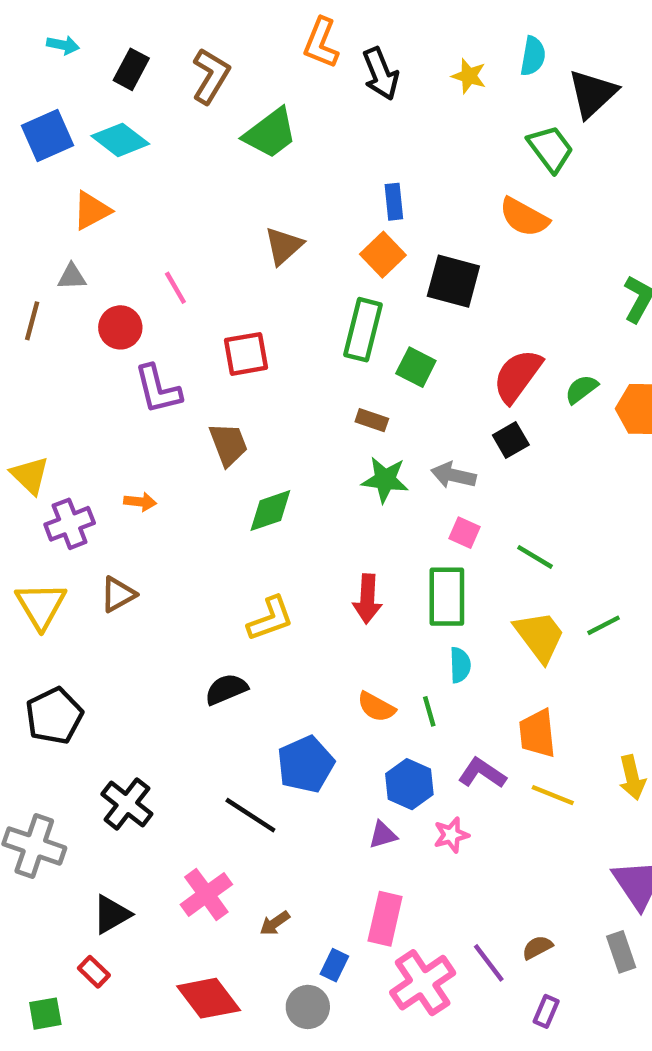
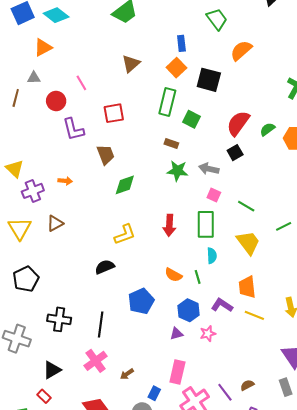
green trapezoid: (551, 149) -> (217, 19), moved
orange semicircle: (524, 217) -> (241, 50), turned 110
green line: (603, 625) -> (284, 226), moved
black cross: (127, 804) -> (59, 319), turned -30
black line: (250, 815) -> (101, 324), moved, turned 65

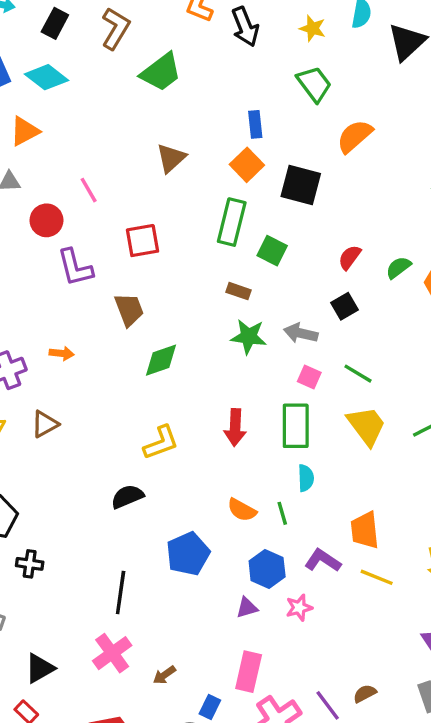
red semicircle: (238, 123) -> (350, 257), size x0.6
green line: (246, 206) -> (358, 374), moved
yellow trapezoid: (248, 243) -> (366, 426), moved
black cross: (59, 319) -> (30, 564), moved, size x0.7

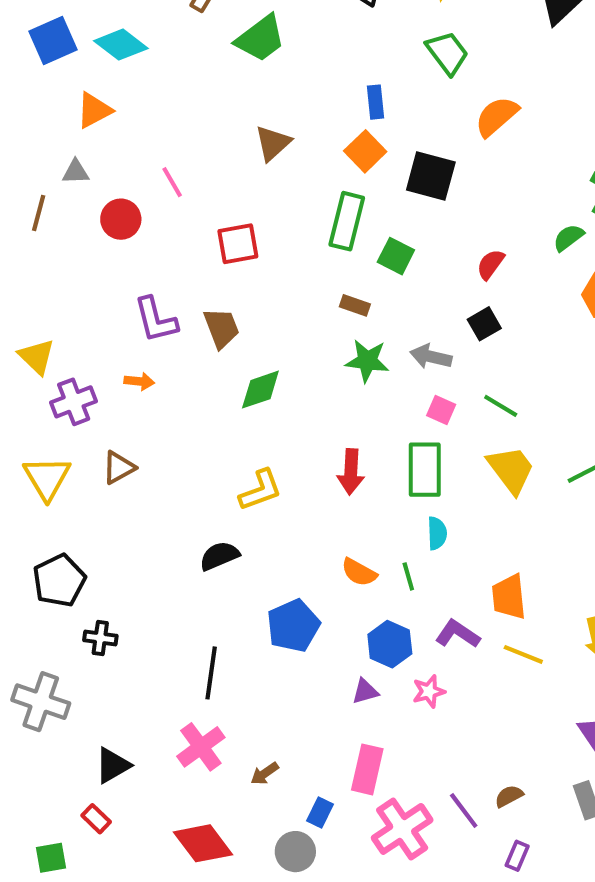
purple L-shape: (75, 268) -> (156, 320), moved
green semicircle: (398, 268) -> (568, 238), moved

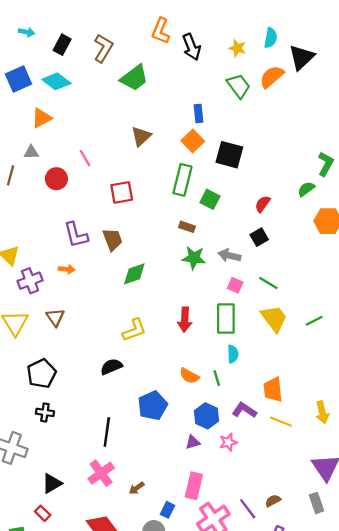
orange semicircle: (497, 116) -> (272, 77), moved
brown triangle: (119, 468) -> (55, 317), turned -36
black pentagon: (59, 581) -> (41, 373), moved

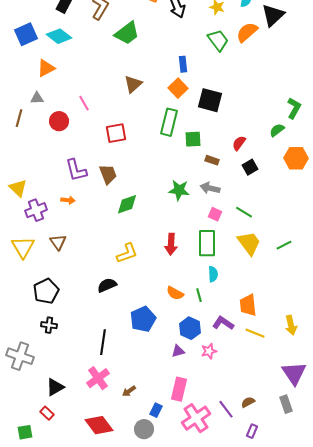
green square: (210, 199) -> (193, 139), turned -30
brown rectangle: (187, 227) -> (212, 160), moved
black square: (259, 237) -> (250, 167), moved

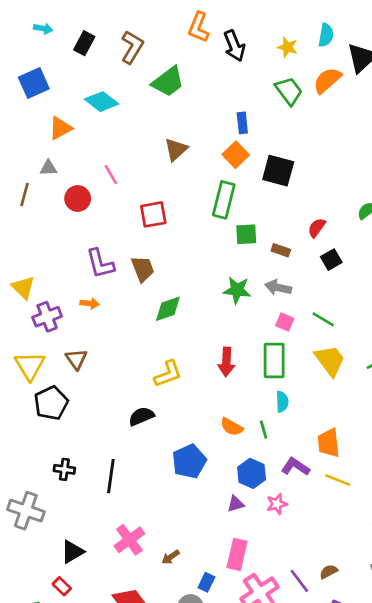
cyan diamond: (59, 36) -> (102, 102), moved
green square: (193, 139) -> (246, 234), moved
black pentagon: (46, 291) -> (51, 403), moved
black line: (103, 342) -> (111, 476), moved

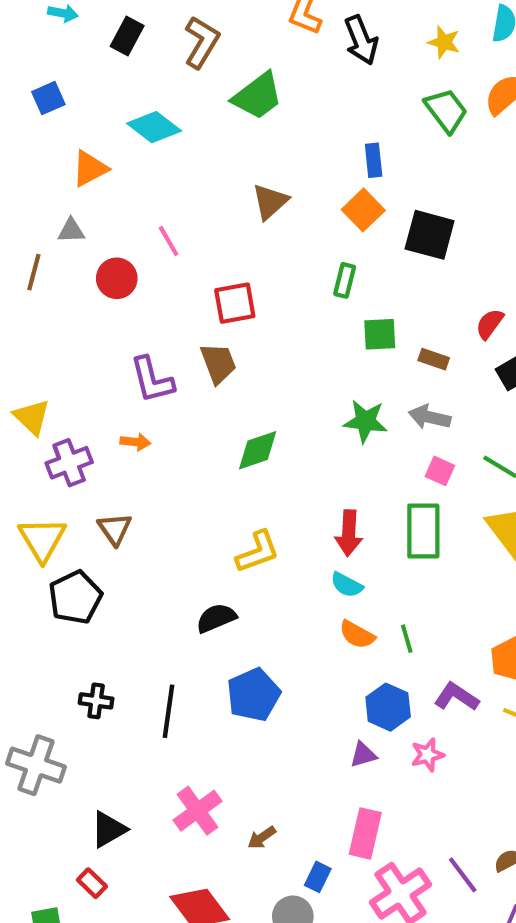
blue square: (34, 83) -> (48, 98), size x0.7
green rectangle: (224, 200) -> (345, 280), size x0.6
brown trapezoid: (143, 269) -> (218, 363), moved
cyan semicircle: (282, 402) -> (347, 585), moved, turned 120
blue pentagon: (189, 461) -> (253, 695), moved

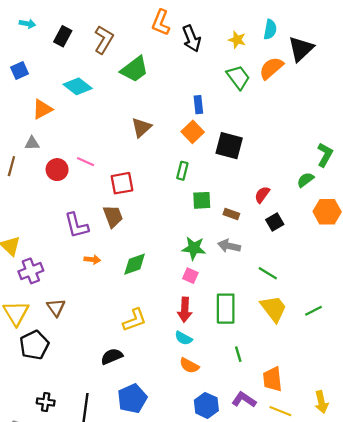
pink line: (169, 241) -> (86, 162), moved, turned -36
orange arrow: (135, 442) -> (92, 260), moved
pink square: (440, 471) -> (190, 276), moved
green line: (407, 639) -> (238, 354), moved

